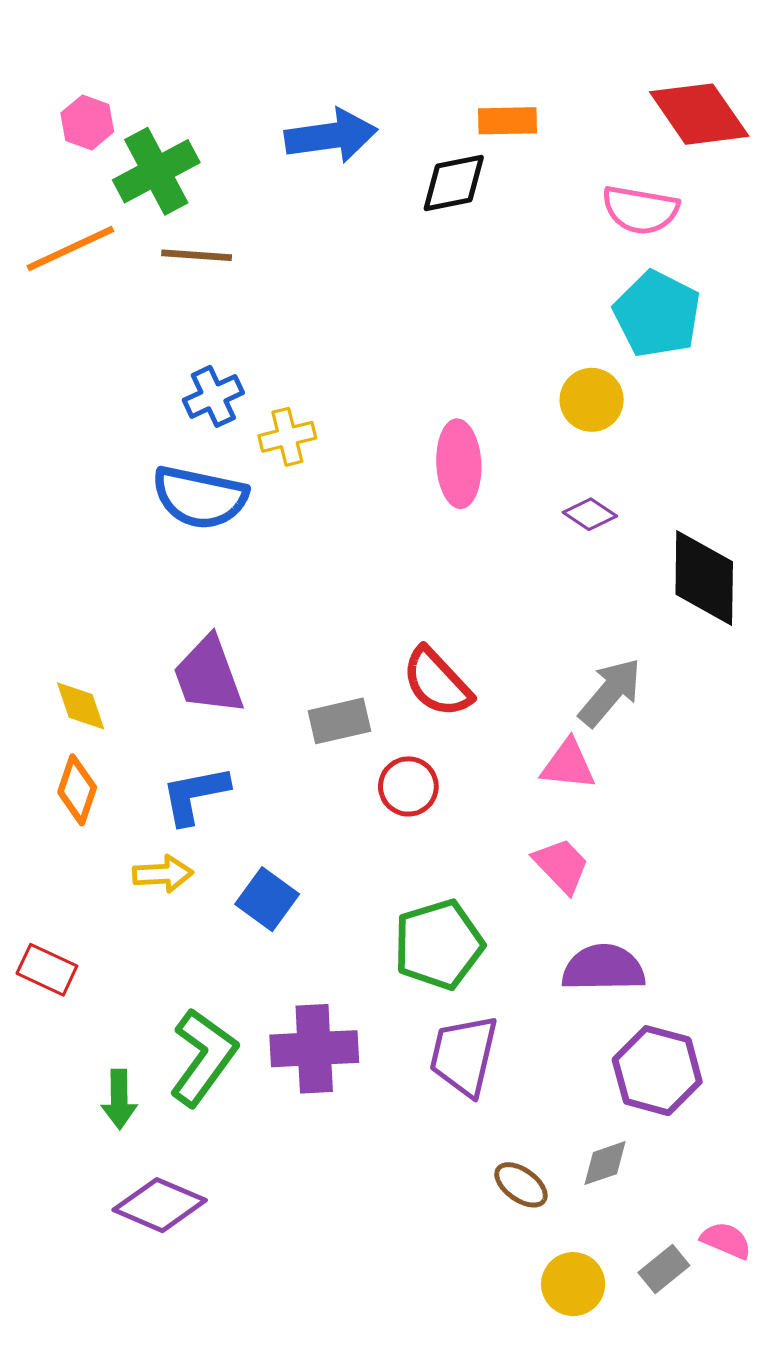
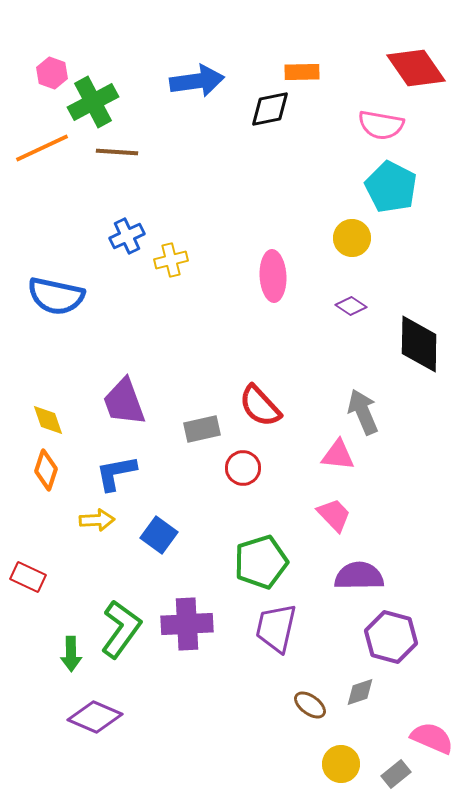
blue semicircle: (200, 497) -> (56, 296), moved
gray arrow: (610, 692) -> (363, 412), turned -63
pink semicircle: (726, 1240) -> (432, 738), size x1.4
gray rectangle: (664, 1269) -> (396, 774), moved

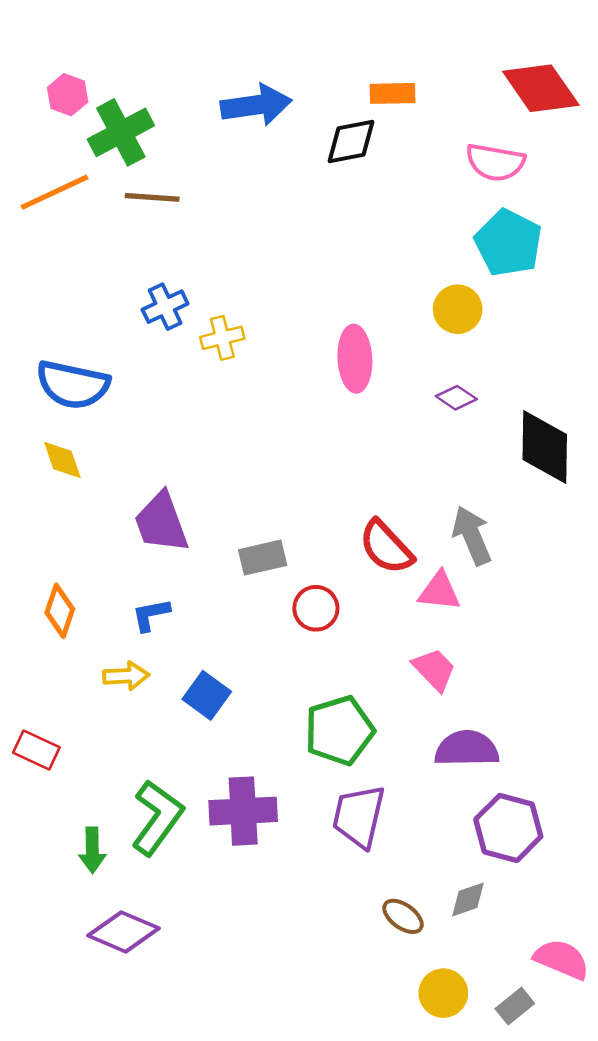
red semicircle: (260, 406) -> (386, 547), moved
yellow diamond: (48, 420) -> (62, 460), moved
blue L-shape: (116, 473) -> (151, 615), size x0.7

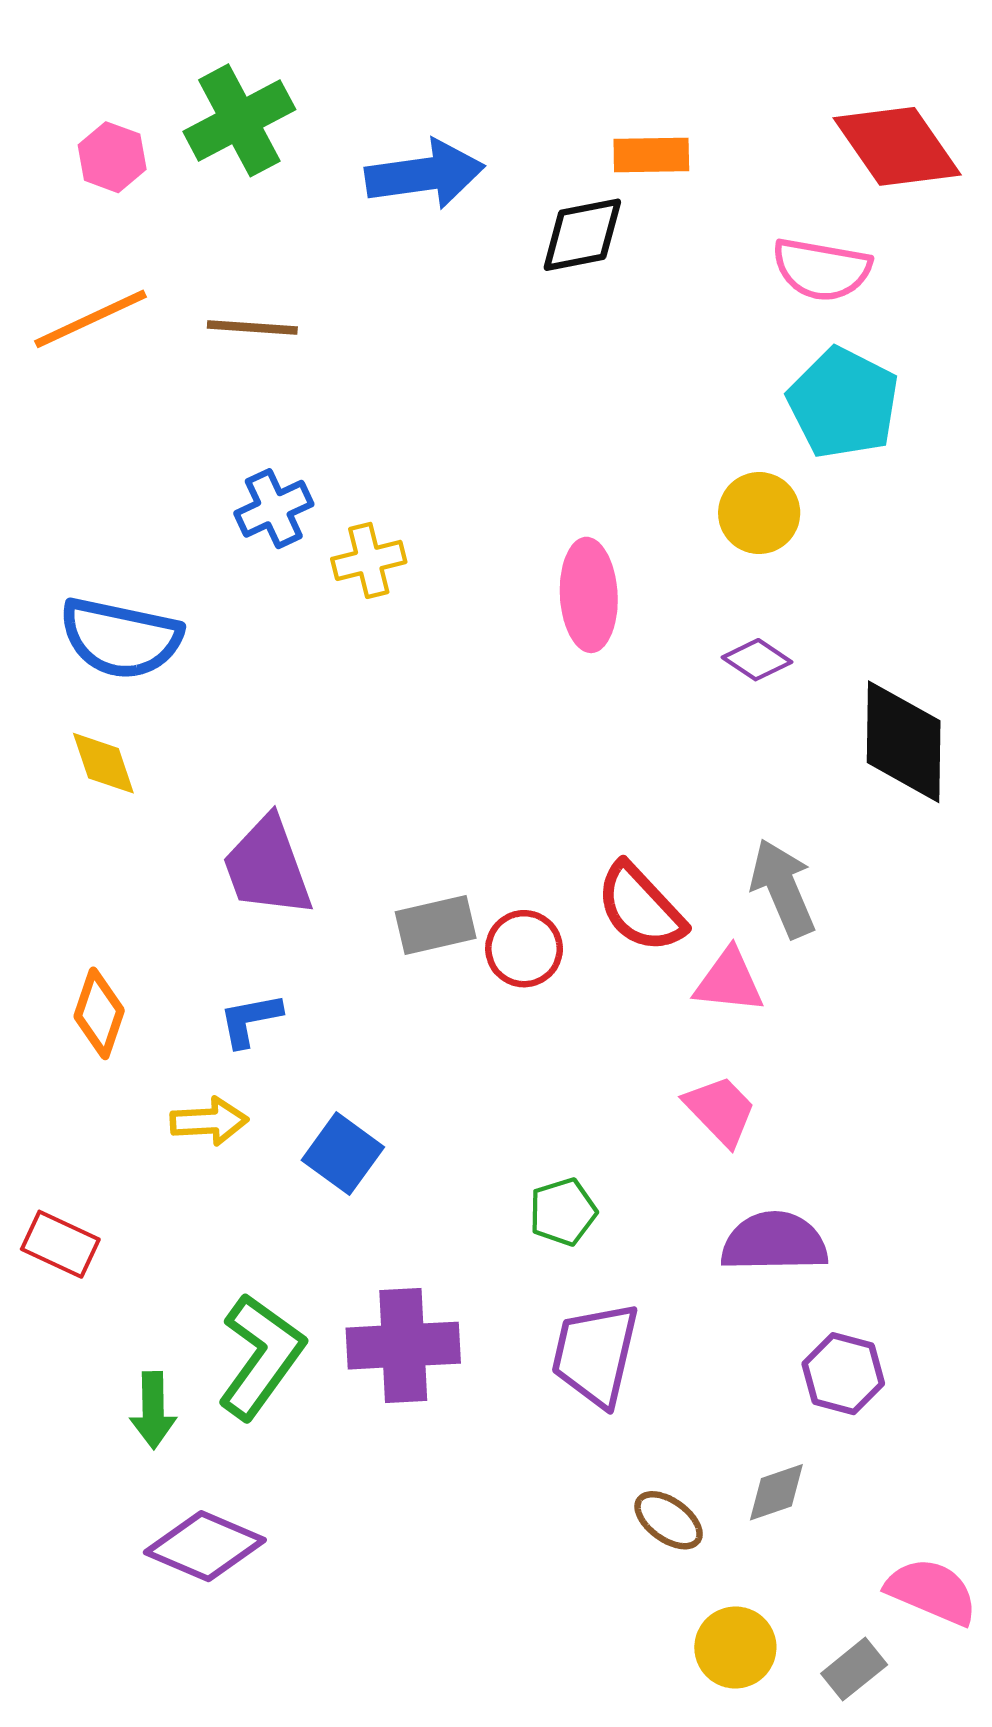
green cross: (121, 132) -> (239, 120), moved
red circle: (316, 608) -> (524, 949), moved
green pentagon: (339, 730) -> (563, 1212), size x0.6
purple hexagon: (508, 828) -> (843, 1374), size x0.7

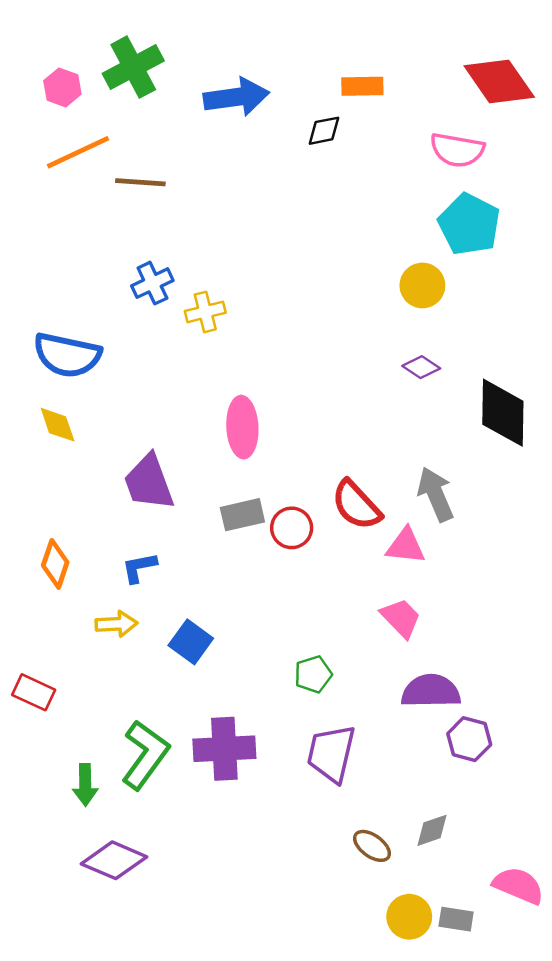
black diamond: (582, 235) -> (324, 131), size x0.7
orange line: (91, 319) -> (78, 152), moved
pink ellipse: (589, 595) -> (242, 427), moved
purple hexagon: (843, 1374) -> (469, 739), moved
gray rectangle: (854, 1669) -> (456, 919), moved, turned 48

